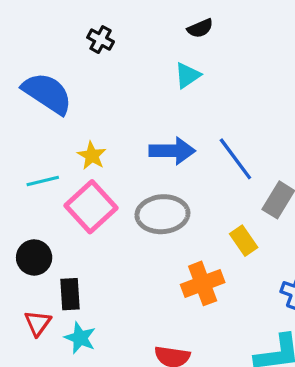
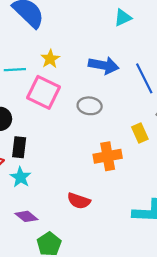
pink square: (91, 207) -> (43, 92), turned -32
gray ellipse: (162, 214) -> (90, 106), size x0.7

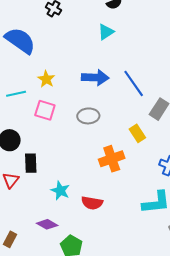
pink square: (43, 92) -> (45, 110), size x0.7
cyan star: (21, 177) -> (60, 191), moved

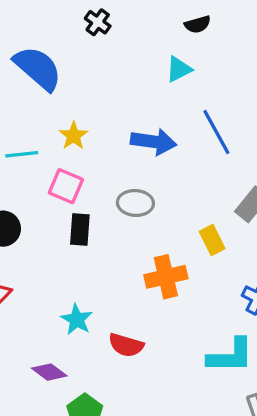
blue line: (134, 83) -> (216, 132), moved
black rectangle: (31, 163) -> (80, 230), moved

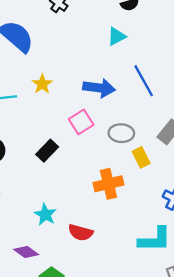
pink square: (66, 186) -> (81, 122), moved, turned 35
gray ellipse: (135, 203) -> (121, 133), moved
black rectangle: (80, 230) -> (47, 151), turned 40

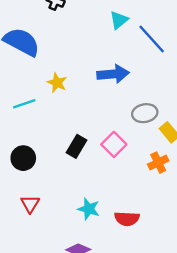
blue line: (144, 81) -> (152, 39), moved
pink square: (81, 122) -> (114, 144), moved
orange cross: (108, 184) -> (158, 163), moved, size x0.7

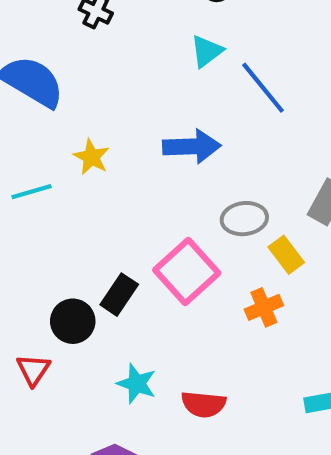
pink square: (114, 144) -> (187, 271), size x1.4
black rectangle: (76, 146) -> (119, 295), moved
black circle: (23, 158) -> (73, 321), moved

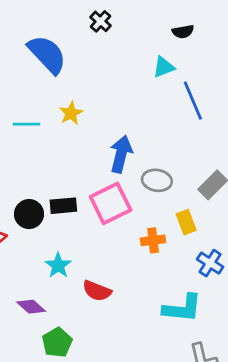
blue arrow: (192, 146) -> (121, 154), moved, turned -90
yellow rectangle: (286, 255) -> (186, 222), moved
black rectangle: (119, 295) -> (63, 206), turned 35

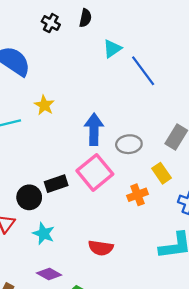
black semicircle: (183, 32) -> (85, 18), moved, turned -54
cyan star: (58, 265) -> (44, 234), moved

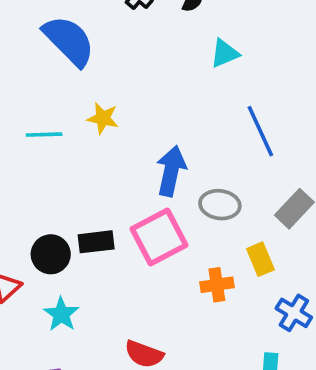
blue line: (143, 71) -> (260, 131), moved
yellow star: (44, 105) -> (103, 118), turned -30

